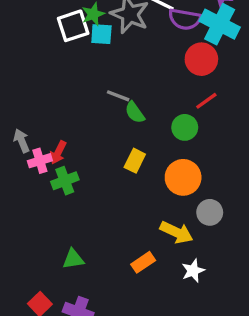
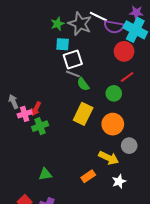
white square: (73, 26) -> (73, 60), moved
cyan square: (101, 34) -> (63, 44), moved
yellow rectangle: (135, 161) -> (83, 114), size x1.5

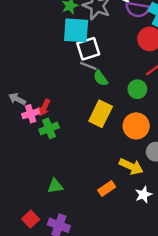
cyan square: (63, 44) -> (76, 30), size x1.6
gray arrow: (13, 102) -> (17, 99), turned -40

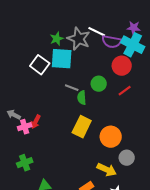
white square: (88, 49) -> (40, 65), moved, turned -36
green semicircle: (101, 78) -> (82, 98), turned 32
green circle: (137, 89) -> (99, 84), moved
green cross: (49, 128) -> (25, 163), moved

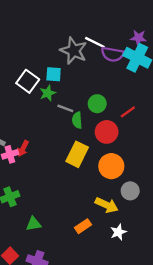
green star: (57, 39) -> (48, 93), moved
cyan square: (62, 59) -> (54, 74), size x0.6
red circle: (122, 66) -> (107, 132), moved

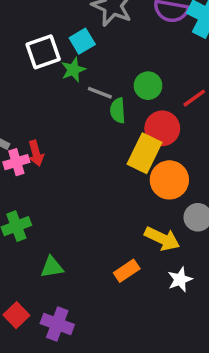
cyan square: (54, 74) -> (82, 41), turned -35
white square: (28, 81) -> (43, 52), turned 35
red arrow: (23, 148) -> (36, 153), turned -42
yellow rectangle: (77, 154) -> (144, 153), moved

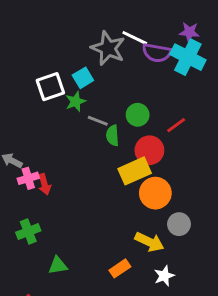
red arrow: (36, 153) -> (45, 184), moved
yellow rectangle: (144, 153) -> (135, 171), turned 40

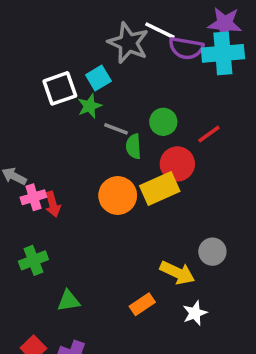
purple star: (189, 32) -> (225, 24), size x1.4
cyan cross: (188, 57) -> (223, 53), turned -32
orange circle: (155, 193) -> (118, 195), moved

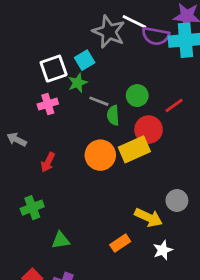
pink cross: (33, 197) -> (48, 104), moved
red arrow: (53, 204) -> (48, 162), turned 42

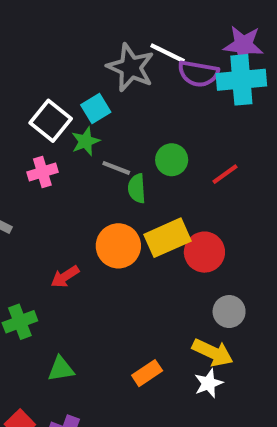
white square: (54, 69) -> (51, 121), turned -32
red circle: (149, 130) -> (204, 252), moved
red arrow: (48, 162) -> (65, 277), moved, turned 30
yellow arrow: (149, 218) -> (213, 353), moved

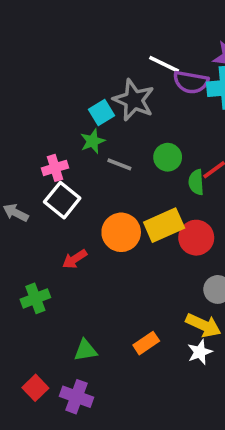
gray star: (131, 67) -> (134, 100), moved
white square: (51, 121) -> (62, 200), moved
green semicircle: (137, 188) -> (196, 182), moved
green triangle: (61, 369) -> (85, 350), moved

